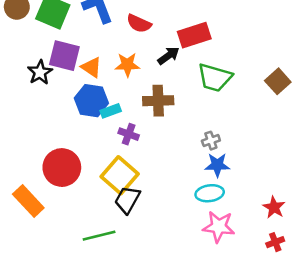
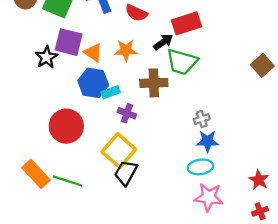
green trapezoid: (215, 78) -> (182, 62), moved
red circle: (62, 168) -> (66, 126), moved
green line: (99, 236) -> (67, 181), moved, turned 32

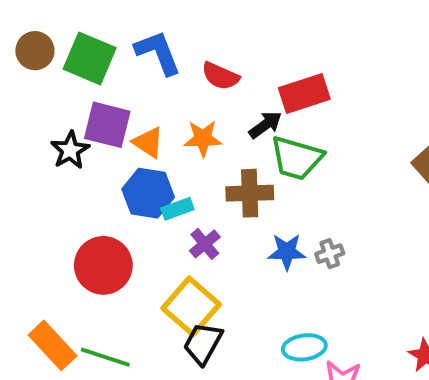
purple cross: (127, 113) -> (205, 244), turned 30
blue star: (208, 141) -> (287, 252), moved
cyan ellipse: (201, 167) -> (304, 347), moved

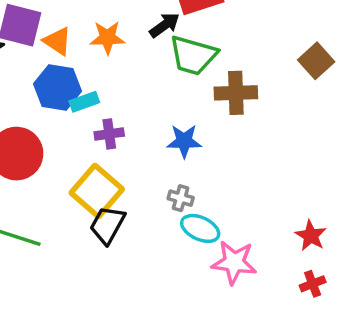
brown cross: (250, 193) -> (236, 93), moved
purple cross: (205, 244) -> (109, 134), turned 32
gray cross: (330, 254) -> (181, 198), moved, turned 35
cyan ellipse: (304, 347) -> (200, 228), turned 33

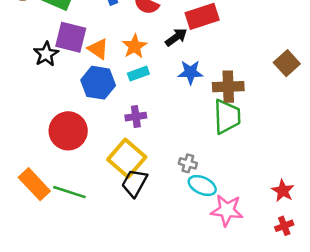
orange star: (107, 38) -> (135, 46), turned -30
green trapezoid: (193, 55) -> (227, 117), moved, turned -108
cyan rectangle: (84, 102) -> (138, 74), moved
blue star: (184, 141) -> (190, 72), moved

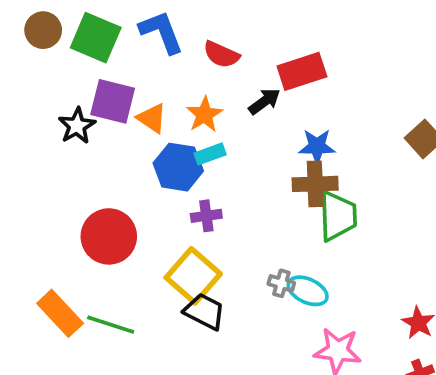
blue star: (190, 72) -> (317, 146), moved
blue hexagon: (98, 83) -> (178, 167), moved
brown cross: (228, 87) -> (315, 184), moved
black trapezoid: (135, 183) -> (204, 311), turned 88
cyan ellipse: (202, 186) -> (308, 291), moved

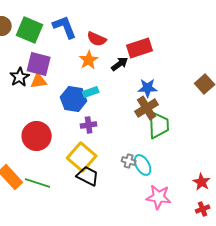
orange star: (204, 115) -> (89, 60), moved
orange triangle: (152, 118) -> (39, 81), moved, turned -42
brown cross: (315, 184) -> (147, 108), turned -30
cyan ellipse: (308, 291) -> (143, 165), turned 35

